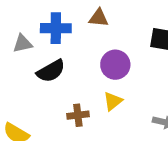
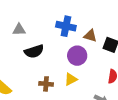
brown triangle: (99, 18) -> (90, 36), moved
blue cross: (56, 28) -> (66, 26), moved

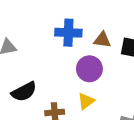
black semicircle: (34, 51) -> (24, 92), moved

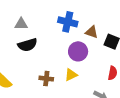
black semicircle: (24, 92) -> (27, 45), moved

